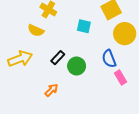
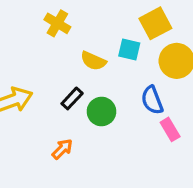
cyan square: (84, 26) -> (129, 49), moved
yellow semicircle: (36, 30) -> (93, 61), moved

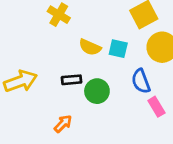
cyan square: (129, 49) -> (118, 49), moved
black rectangle: (72, 98) -> (71, 80), turned 42

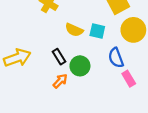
black rectangle: (71, 80) -> (59, 57), turned 63
orange arrow: (63, 124) -> (60, 81), moved

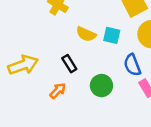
green circle: (80, 66) -> (101, 86), moved
orange arrow: (60, 81) -> (58, 91), moved

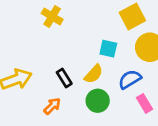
yellow semicircle: (86, 34) -> (94, 74), moved, turned -72
blue semicircle: (132, 65) -> (130, 79), turned 80

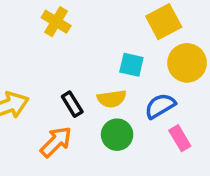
yellow semicircle: (94, 74) -> (112, 99), turned 40
orange arrow: (52, 106) -> (56, 142), size x1.4

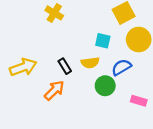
green circle: (117, 135) -> (105, 86), moved
pink rectangle: (180, 138) -> (139, 101), moved, turned -42

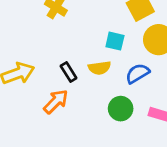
green circle: (105, 86) -> (121, 109), moved

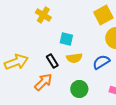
cyan square: (115, 41) -> (66, 39), moved
green circle: (121, 109) -> (79, 89), moved

